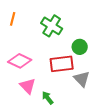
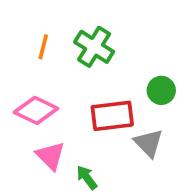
orange line: (13, 19) -> (43, 47), moved
green circle: (80, 47) -> (161, 90), moved

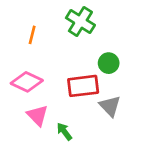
green cross: (94, 47) -> (80, 21), moved
green circle: (161, 90) -> (109, 63), moved

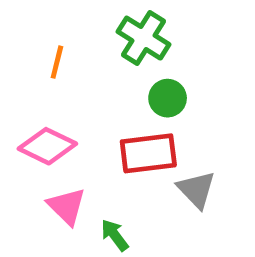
green circle: (109, 63) -> (168, 98), moved

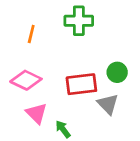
green cross: (144, 38) -> (79, 21), turned -32
green circle: (168, 98) -> (117, 72), moved

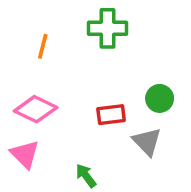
red rectangle: (81, 84) -> (111, 115), size x0.7
pink triangle: (37, 113) -> (25, 154), moved

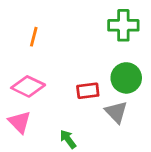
green cross: (107, 28) -> (123, 25), moved
green circle: (160, 98) -> (126, 78), size x1.4

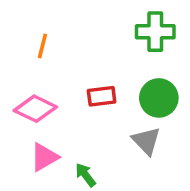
red rectangle: (88, 91) -> (102, 96), moved
pink triangle: (20, 122) -> (44, 157), moved, turned 45

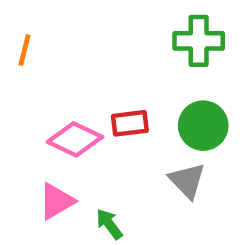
orange line: (42, 46) -> (24, 50), moved
pink diamond: (35, 109) -> (75, 139), moved

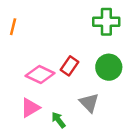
red rectangle: (130, 123) -> (69, 66), turned -48
gray triangle: (187, 181) -> (89, 103), moved

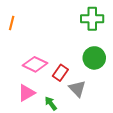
red rectangle: (69, 66) -> (60, 73), moved

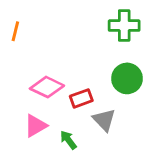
red rectangle: (60, 73) -> (81, 98), turned 35

